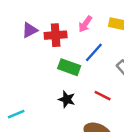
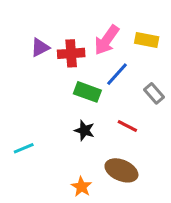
pink arrow: (85, 24) -> (107, 40), size x1.5

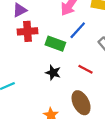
red cross: (71, 53) -> (27, 31), moved
brown ellipse: (121, 170) -> (81, 103), turned 40

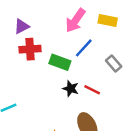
black star: (53, 73) -> (71, 89), moved

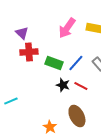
purple triangle: (22, 26) -> (22, 33), turned -48
blue line: (84, 48) -> (76, 63), moved

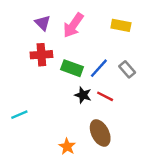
pink arrow: (67, 28) -> (73, 25), moved
purple triangle: (22, 33) -> (43, 23), moved

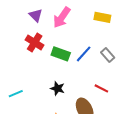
red cross: (41, 55) -> (35, 42), turned 36
black star: (83, 95) -> (58, 88), moved
red line: (105, 96) -> (101, 88), moved

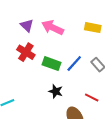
pink arrow: (62, 17) -> (53, 28), turned 80
black star: (58, 88) -> (56, 91), moved

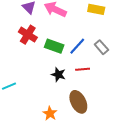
red line: (92, 97) -> (83, 69), moved, turned -32

